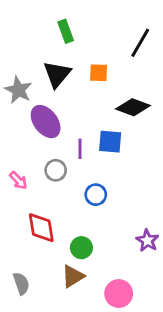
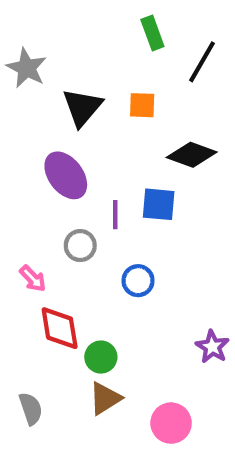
green rectangle: (66, 31) -> (152, 33), moved
gray star: (18, 90) -> (27, 68), moved
pink arrow: (18, 180) -> (33, 279), moved
green circle: (81, 248) -> (101, 357), moved

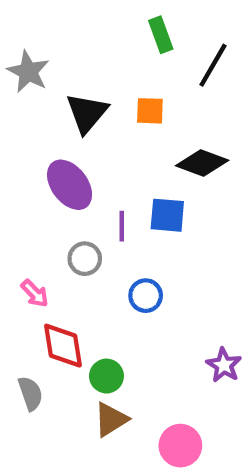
gray semicircle: (31, 409) -> (30, 393), moved

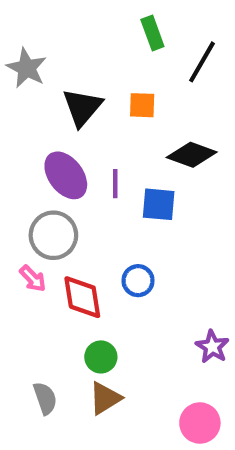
purple line: (122, 226) -> (115, 184), moved
gray circle: (85, 259) -> (53, 235), moved, size x1.5
red diamond: (63, 346) -> (82, 297), moved
gray semicircle: (30, 393) -> (45, 398), moved
pink circle: (180, 446) -> (200, 423), moved

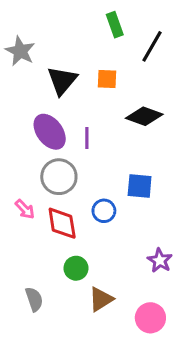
blue square: (159, 204) -> (140, 186), moved
gray circle: (53, 235) -> (59, 177), moved
brown triangle: (105, 398) -> (101, 299), moved

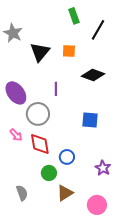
purple ellipse: (50, 132) -> (16, 93), moved
blue circle: (104, 211) -> (67, 157), moved

